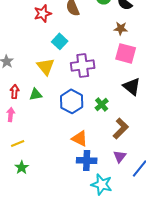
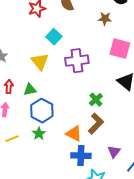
brown star: (121, 28) -> (105, 19), moved
blue hexagon: (72, 101) -> (42, 111), moved
brown L-shape: (121, 128) -> (96, 124), moved
green star: (22, 167) -> (39, 134), moved

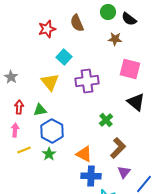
brown L-shape: (96, 124) -> (118, 148), moved
yellow line: (12, 139) -> (24, 150), moved

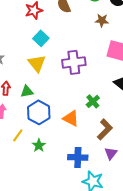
cyan square: (64, 57) -> (41, 38), moved
yellow line: (24, 150) -> (18, 135), moved, turned -32
green star: (49, 154) -> (39, 145), moved
orange triangle: (84, 154) -> (71, 118), moved

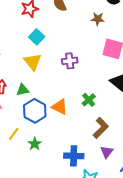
purple cross: (74, 62) -> (70, 61), size x0.7
orange triangle: (71, 118) -> (60, 107), moved

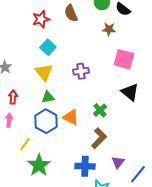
green triangle: (23, 90) -> (48, 97), moved
brown L-shape: (101, 128) -> (99, 138), moved
green star: (35, 144) -> (39, 165), moved, size x1.6

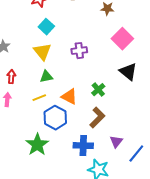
pink square: (124, 59) -> (122, 39), turned 30
blue hexagon: (46, 121) -> (55, 118), moved
yellow line: (25, 144) -> (39, 98), moved, turned 32

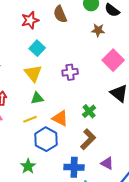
purple triangle: (116, 142) -> (107, 163), turned -40
green star: (37, 145) -> (28, 166), size x0.7

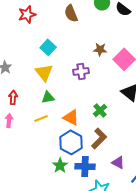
red star: (30, 20) -> (27, 14), moved
brown star: (98, 30) -> (100, 49), moved
blue hexagon: (46, 139) -> (71, 142), moved
green star: (28, 166) -> (60, 165), moved

